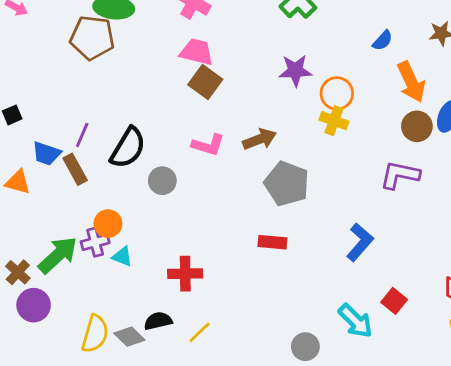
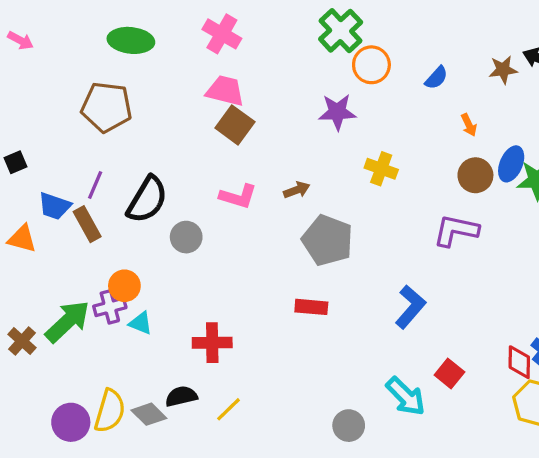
brown pentagon: (92, 38) -> (107, 107), moved
orange arrow: (411, 82) -> (469, 125), size x0.5
orange circle: (337, 93) -> (371, 65), moved
brown arrow: (260, 139) -> (297, 190), size x0.7
purple circle: (34, 305) -> (71, 422), moved

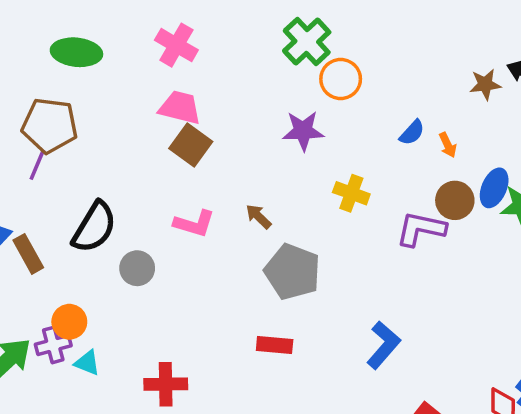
blue semicircle: (436, 78) -> (412, 133), moved
purple line: (95, 185) -> (37, 165), moved
brown arrow: (297, 190) -> (259, 216), turned -115
purple L-shape: (456, 231) -> (421, 229), moved

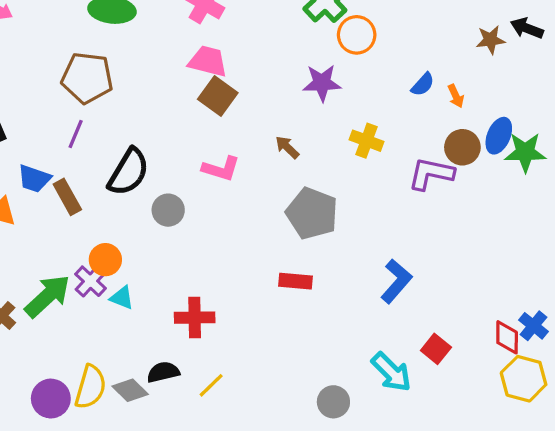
purple line: (37, 165) -> (76, 134), moved
brown arrow: (259, 216) -> (287, 147), moved
purple cross: (53, 345) -> (90, 281), turned -32

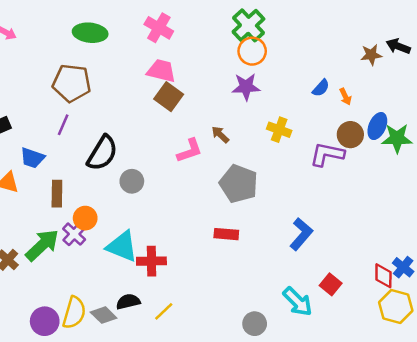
orange circle: (357, 35) -> (252, 51), moved
pink L-shape: (221, 169) -> (190, 151), moved, turned -36
brown rectangle: (67, 197) -> (57, 194), moved, turned 30
cyan triangle: (122, 298) -> (122, 246), moved, size x1.8

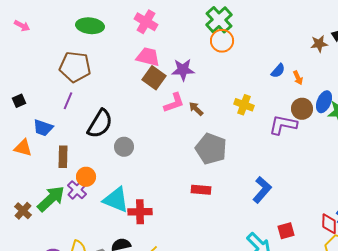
purple star: (246, 87) -> (183, 70), moved
pink L-shape: (190, 151) -> (174, 103), moved
red square: (331, 284) -> (286, 231), turned 36

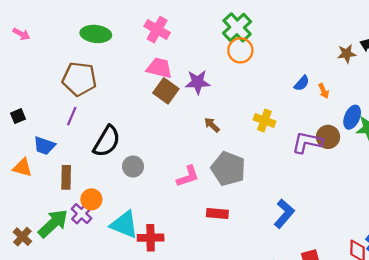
pink L-shape: (174, 103) -> (188, 176), moved
brown circle: (302, 109) -> (328, 137), moved

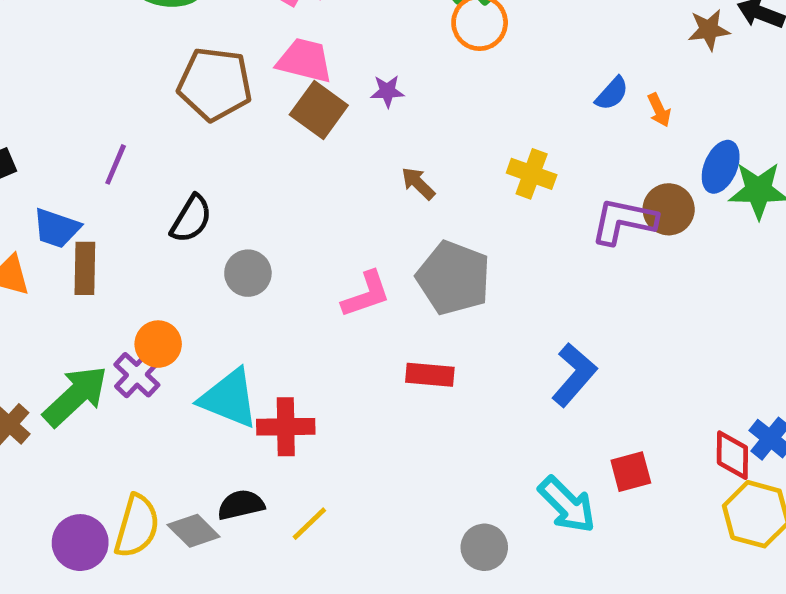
brown pentagon: (79, 79) -> (215, 84), moved
purple star: (198, 82) -> (387, 91), size x0.6
black semicircle: (107, 141) -> (191, 219), size x0.7
brown rectangle: (66, 177) -> (85, 268), moved

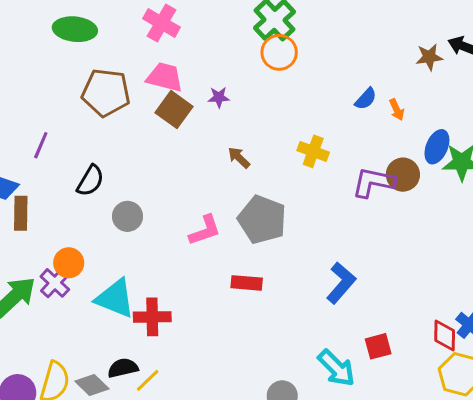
yellow line: (309, 524) -> (148, 380), moved

